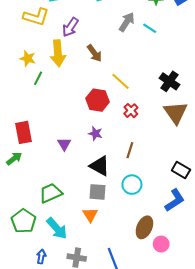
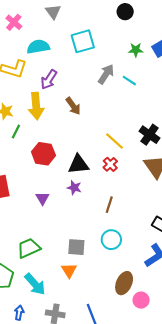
yellow line: (120, 81) -> (115, 141), moved
red hexagon: (98, 100) -> (43, 154), moved
black triangle: (100, 166) -> (78, 164), moved, turned -35

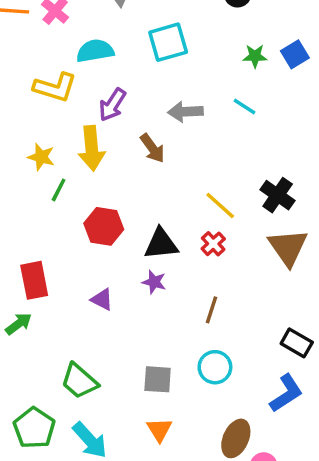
gray arrow: (106, 74) -> (185, 112), moved, turned -126
purple triangle: (42, 198) -> (102, 299), turned -32
green trapezoid: (29, 248) -> (79, 381), turned -115
orange triangle: (69, 270) -> (159, 430), moved

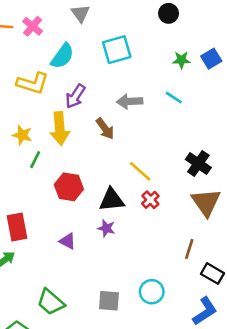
cyan semicircle: (95, 51) -> (62, 56), turned 136
yellow line: (220, 206) -> (140, 171), moved
brown line: (211, 310) -> (189, 249), moved

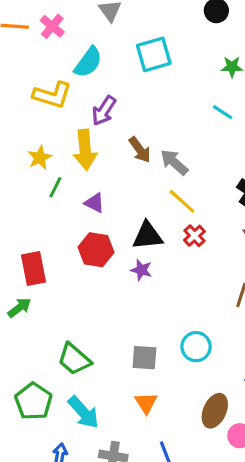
gray arrow: (130, 101) -> (174, 162), moved, turned 45
yellow star: (22, 135) -> (40, 158), turned 30
red hexagon: (69, 187) -> (96, 250), moved
purple triangle: (68, 241) -> (94, 203), moved

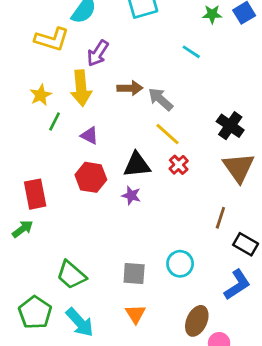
cyan line: (223, 112) -> (191, 52), moved
brown arrow: (140, 150) -> (130, 88), turned -55

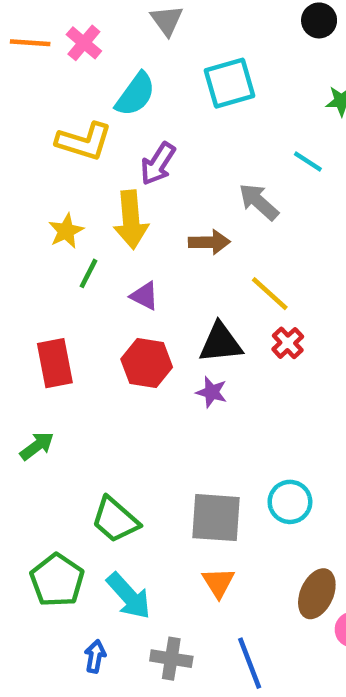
brown arrow: (130, 88) -> (209, 242), moved
gray arrow: (161, 99) -> (259, 202), moved
red rectangle: (35, 194) -> (55, 363), moved
gray square: (134, 274) -> (216, 518), size x1.4

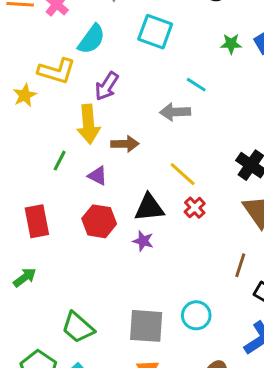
cyan square: (230, 83) -> (155, 32), turned 36
cyan line: (308, 162) -> (196, 85), moved
gray arrow: (259, 202) -> (175, 112), turned -44
yellow star: (66, 231) -> (25, 95), moved
brown arrow: (209, 242) -> (125, 144), moved

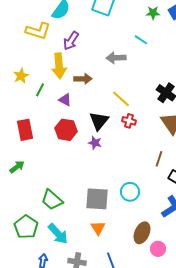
cyan line: (196, 85) -> (141, 40), moved
yellow star: (25, 95) -> (21, 76), moved
black triangle: (149, 208) -> (99, 121), turned -45
red cross: (195, 208) -> (129, 121), turned -32

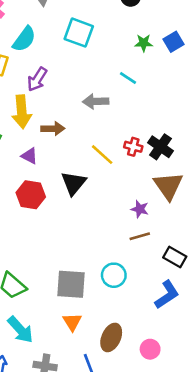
red cross: (129, 121) -> (133, 147), moved
purple star: (95, 143) -> (140, 209), moved
brown line: (159, 159) -> (140, 236), moved, turned 56
brown ellipse: (142, 233) -> (111, 337), moved

